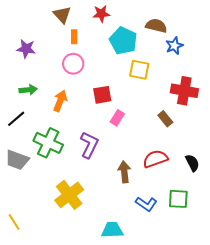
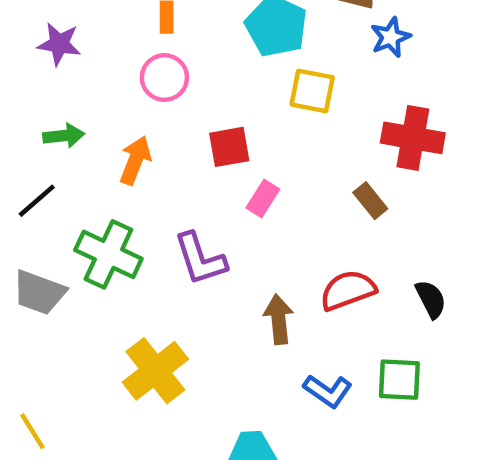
purple L-shape: (89, 145) -> (200, 259), turned 136

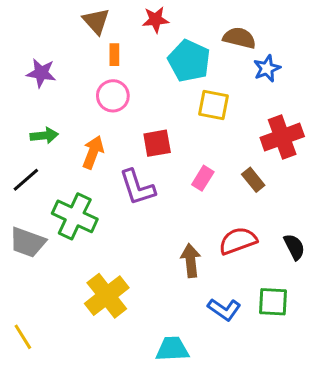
red cross: (413, 138) -> (282, 137), turned -30
pink rectangle: (263, 198) -> (203, 178), moved
purple L-shape: (200, 259) -> (137, 187), moved

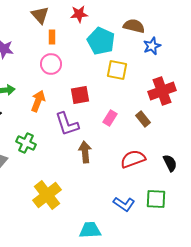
green cross: (75, 216) -> (26, 143), size x0.7
brown arrow: (191, 261) -> (85, 152), moved

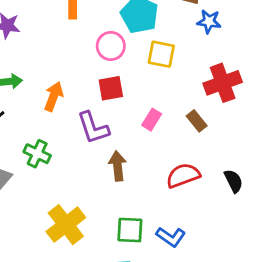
blue star: (152, 46) -> (209, 21), turned 30
pink circle: (51, 64) -> (111, 46), moved
green square: (156, 199) -> (130, 230), moved

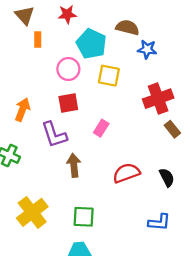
brown rectangle: (197, 121) -> (172, 129), moved
blue L-shape: (171, 237) -> (159, 222), moved, turned -30

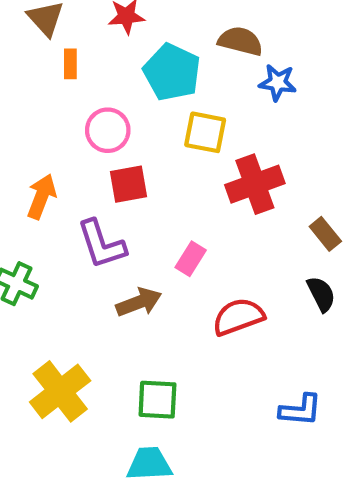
pink circle: (68, 69) -> (108, 130), moved
red cross: (158, 99) -> (255, 184), moved
pink rectangle: (101, 128) -> (191, 259), moved
brown arrow: (74, 165) -> (139, 302), turned 75
black semicircle: (167, 177) -> (321, 294), moved

